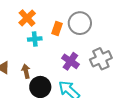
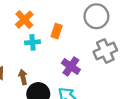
gray circle: (80, 23) -> (96, 16), moved
gray cross: (101, 59) -> (105, 51), moved

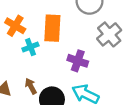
orange rectangle: (57, 31) -> (52, 28), size x1.6

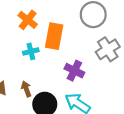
orange cross: (15, 26) -> (28, 20), moved

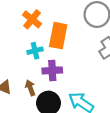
purple cross: (74, 71) -> (52, 70), moved, turned -30

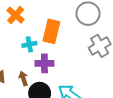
orange cross: (32, 19) -> (16, 15), moved

